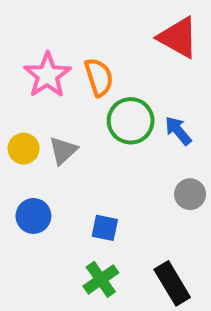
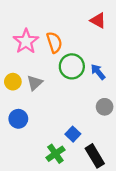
red triangle: (178, 38) -> (98, 21), size x0.7
blue square: (105, 228) -> (73, 134), moved, turned 32

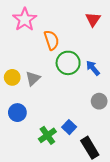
red triangle: (98, 21) -> (93, 19), turned 35
pink star: (26, 41) -> (25, 19), moved
green cross: (55, 154) -> (47, 135), moved

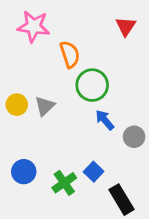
pink star: (25, 19) -> (34, 26), turned -30
blue arrow: (93, 68) -> (105, 120), moved
blue circle: (17, 113) -> (24, 172), moved

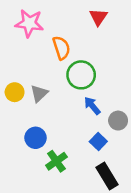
red triangle: (126, 26) -> (98, 17), moved
blue circle: (24, 172) -> (35, 138), moved
blue square: (94, 172) -> (98, 141), moved

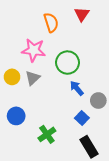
pink star: (29, 23) -> (34, 50), moved
orange semicircle: (61, 48) -> (51, 22), moved
blue circle: (35, 138) -> (16, 116), moved

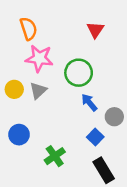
red triangle: (82, 14) -> (95, 30), moved
orange semicircle: (51, 22) -> (29, 29), moved

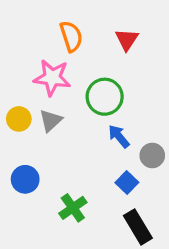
orange semicircle: (29, 29) -> (71, 36), moved

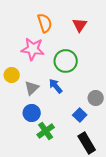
gray triangle: (51, 121) -> (32, 88), moved
blue arrow: (119, 136) -> (56, 86), moved
blue circle: (25, 179) -> (32, 113), moved

